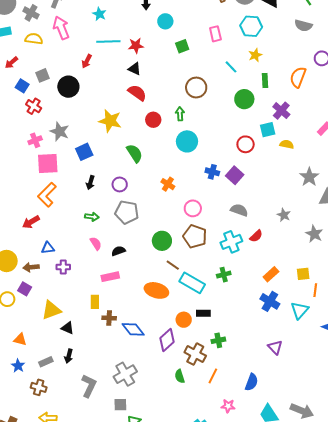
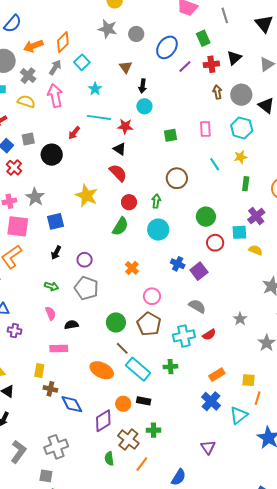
cyan circle: (165, 21) -> (144, 106), moved
green circle: (244, 99) -> (206, 217), moved
green semicircle: (135, 153) -> (120, 226), moved, turned 54

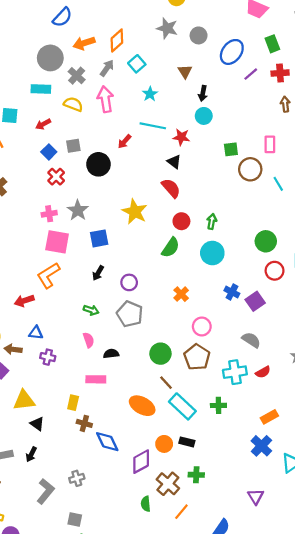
brown circle: (177, 178) -> (250, 169), moved
gray cross: (56, 447) -> (77, 478), moved, size x0.6

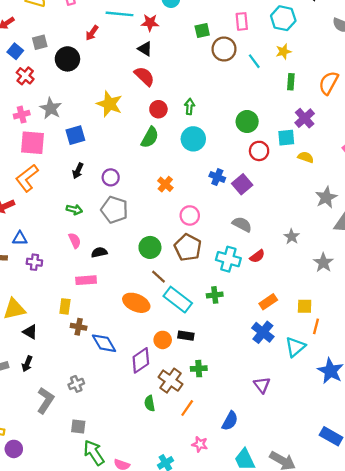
cyan cross: (235, 372) -> (228, 259), turned 30

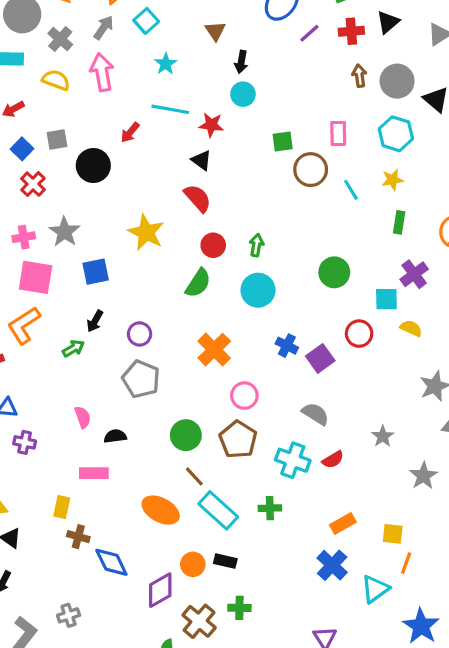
red circle: (259, 151) -> (359, 334), moved
orange cross: (165, 184) -> (214, 350), size x1.5
green arrow: (74, 210) -> (73, 348), moved, turned -49

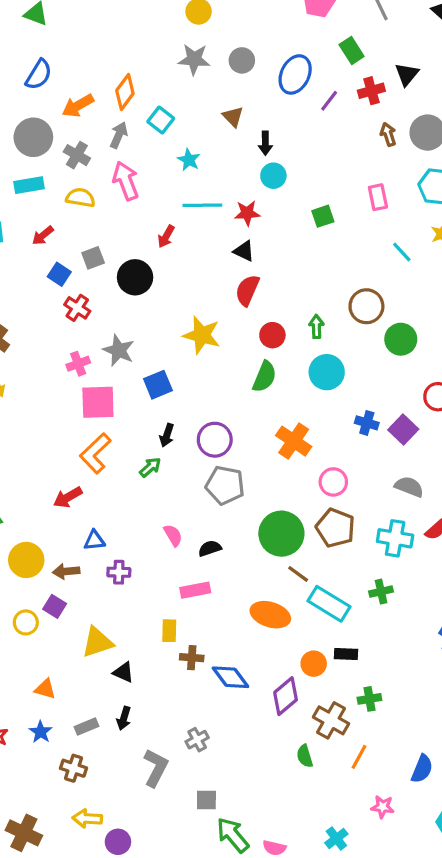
brown circle: (311, 170) -> (366, 306), moved
red semicircle: (198, 198) -> (247, 290), turned -104
purple circle: (140, 334) -> (215, 440), size x1.4
green circle: (186, 435) -> (281, 534), size x1.4

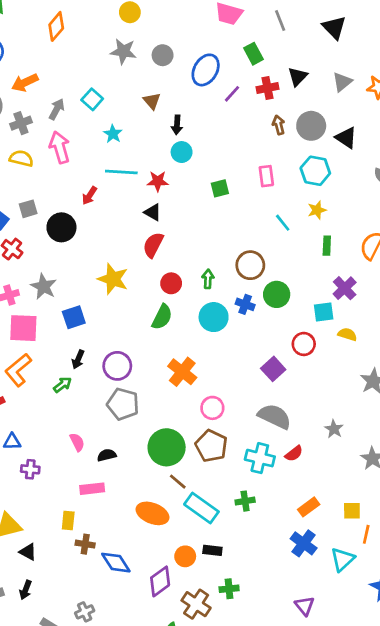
orange diamond: (125, 92) -> (56, 26), moved
gray cross: (77, 155) -> (21, 123), turned 35
blue cross: (367, 423) -> (245, 304), moved
gray semicircle: (409, 487) -> (275, 416), size x1.4

